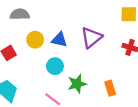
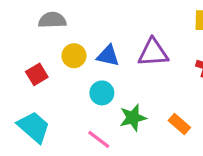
purple triangle: (91, 37) -> (153, 53), turned 35
orange rectangle: (110, 88) -> (179, 124), turned -32

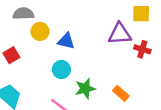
purple triangle: (153, 53) -> (120, 34), moved
yellow circle: (74, 56) -> (40, 31), moved

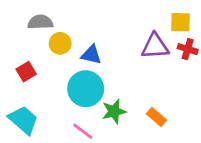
red cross: (142, 49) -> (188, 49), moved
cyan circle: (61, 70) -> (86, 89), size x1.6

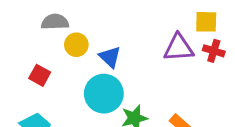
blue triangle: (91, 55) -> (110, 57), turned 30
red square: (26, 72) -> (40, 75), turned -30

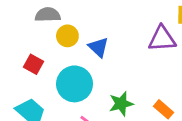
cyan circle: (104, 94) -> (75, 84), moved

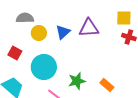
purple triangle: (162, 39) -> (89, 28), moved
blue triangle: (99, 47) -> (63, 32), moved, turned 35

